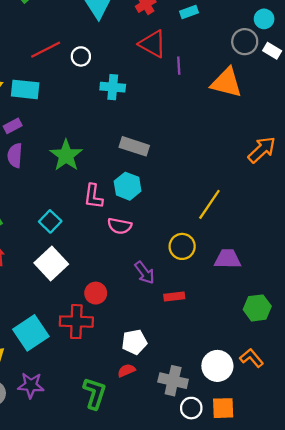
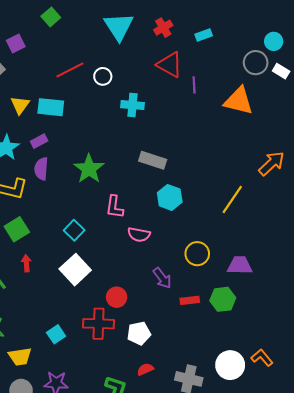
cyan hexagon: (128, 186) -> (170, 197), moved
yellow line: (209, 204) -> (232, 200), moved
green hexagon: (257, 308) -> (223, 299), moved
cyan square: (31, 333) -> (56, 334), size x0.6
white pentagon: (134, 342) -> (139, 333), moved

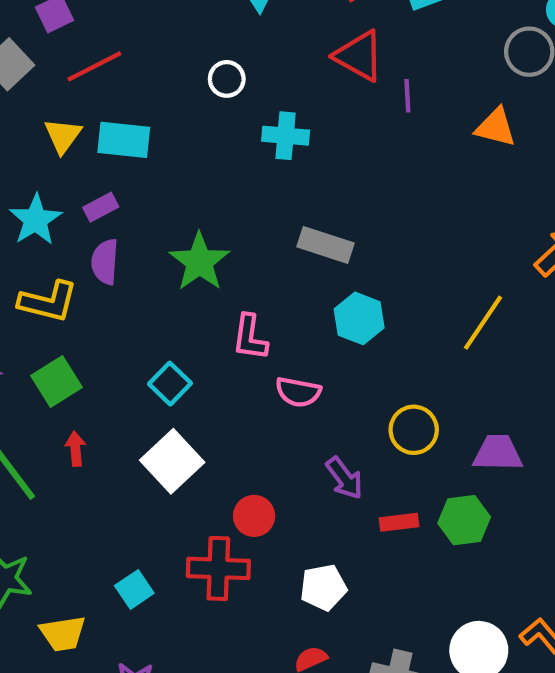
red line: (70, 70) -> (94, 66), moved
orange triangle: (239, 101) -> (496, 127), size x0.7
white pentagon: (139, 333) -> (323, 587), moved

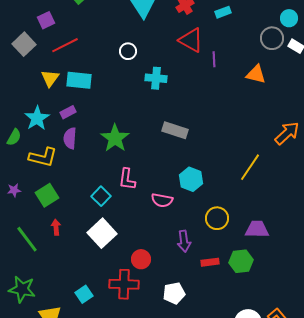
cyan hexagon: (359, 318) -> (191, 179), moved
pink L-shape: (250, 337) -> (127, 179), moved
purple arrow: (344, 478) -> (184, 241), turned 30

